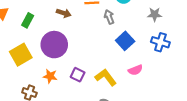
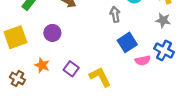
purple circle: (54, 45) -> (52, 33), size x0.6
pink semicircle: (135, 70) -> (143, 60), moved

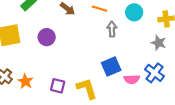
blue square: (127, 42) -> (111, 67), moved
orange star: (42, 65) -> (25, 81), moved
purple square: (71, 69) -> (58, 86), moved, turned -32

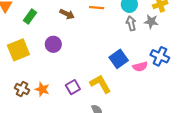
gray arrow: (112, 29) -> (131, 23), moved
gray star: (159, 43) -> (151, 22), moved
purple square: (58, 86) -> (73, 87), turned -32

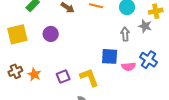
gray arrow: (131, 23) -> (125, 34), moved
blue square: (119, 59) -> (110, 56), turned 30
brown cross: (22, 89) -> (15, 71), turned 32

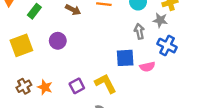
blue cross: (148, 60) -> (167, 46), moved

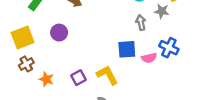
blue cross: (167, 46) -> (169, 48), moved
brown cross: (24, 86) -> (26, 64), moved

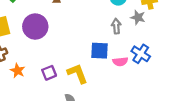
purple circle: (59, 33) -> (35, 27), size x1.5

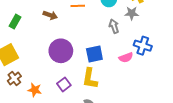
purple circle: (35, 27) -> (61, 51), moved
blue square: (99, 51) -> (94, 54), moved
yellow L-shape: (77, 74) -> (90, 78), turned -135

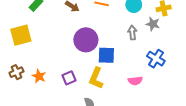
purple circle: (61, 51) -> (86, 40), moved
pink semicircle: (126, 57) -> (135, 81), moved
brown cross: (14, 78) -> (16, 72), moved

